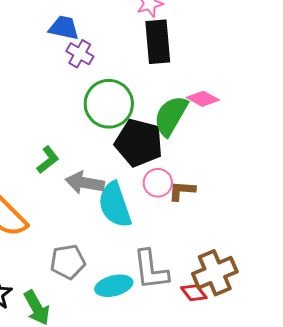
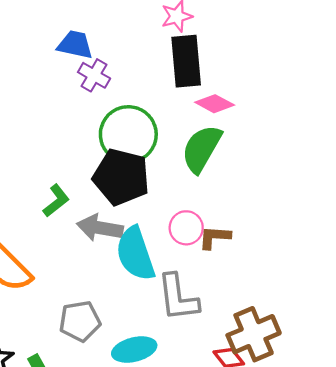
pink diamond: (203, 99) -> (215, 104), moved
black pentagon: (139, 143) -> (121, 177), moved
gray L-shape: (151, 270) -> (178, 298), moved

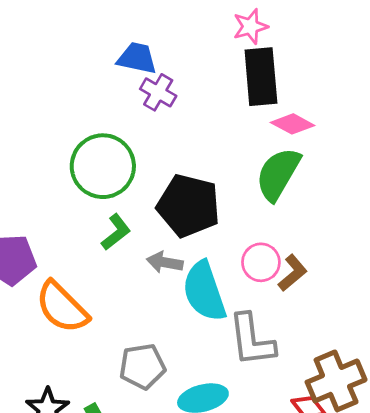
green circle: (128, 134) -> (103, 166), moved
gray arrow: (100, 228) -> (165, 262), size x0.7
brown L-shape: (215, 237) -> (293, 273), turned 136

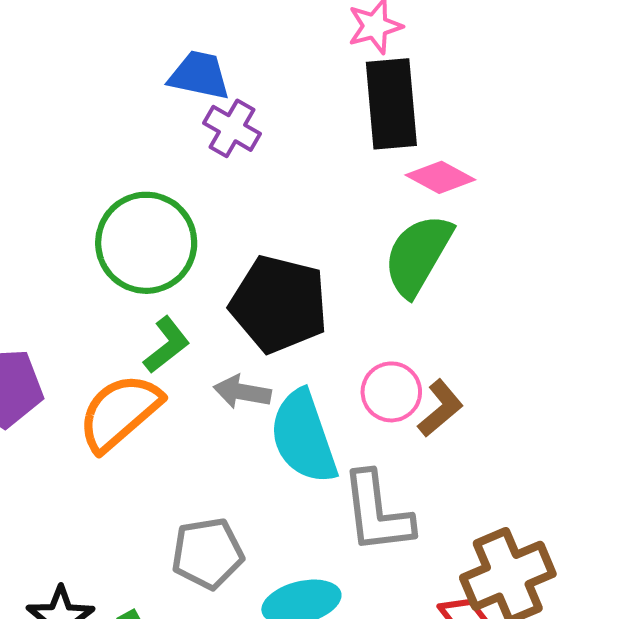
orange semicircle: (62, 307) -> (120, 412), moved, turned 94

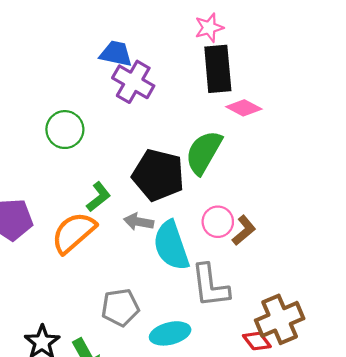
purple cross: (232, 128) -> (133, 82), size x1.4
green circle: (146, 243) -> (65, 130), moved, size x0.7
green semicircle: (418, 255) -> (204, 152), moved

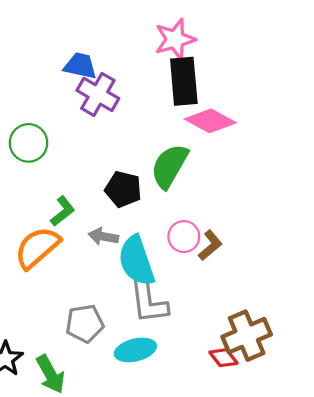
pink star: (209, 28) -> (175, 39), size x1.4
pink diamond: (244, 108) -> (210, 121), size x1.4
black pentagon: (158, 175) -> (123, 189), size x0.7
gray L-shape: (210, 286) -> (149, 302), moved

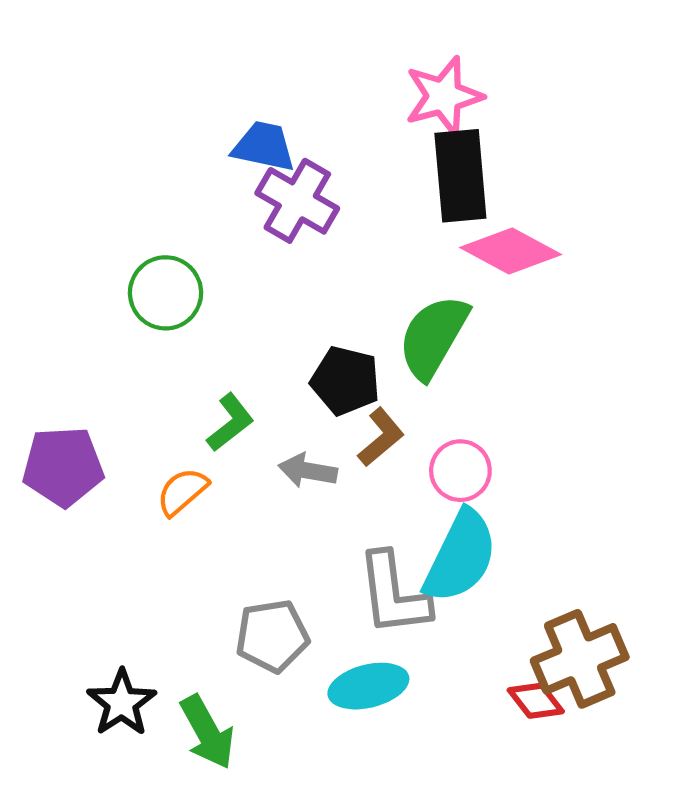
brown L-shape: (210, 245) -> (381, 437), moved
orange semicircle: (37, 248) -> (182, 492), size x0.6
cyan semicircle: (136, 261) -> (460, 556), moved, turned -135

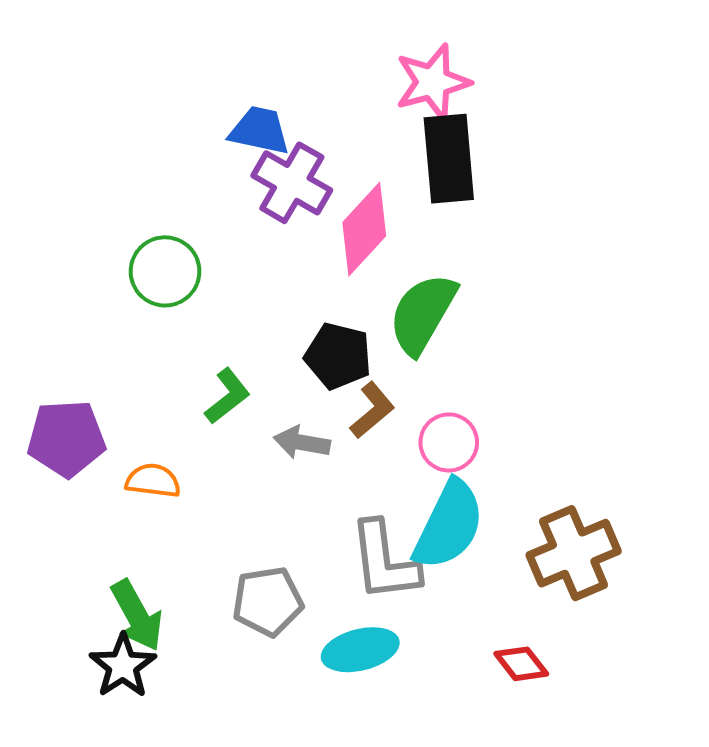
pink diamond: (511, 251) -> (364, 229), moved, turned -76
orange semicircle: (182, 492) -> (153, 481), moved, turned 48
brown cross: (580, 659) -> (574, 553), moved
green arrow: (207, 732) -> (137, 616), moved

